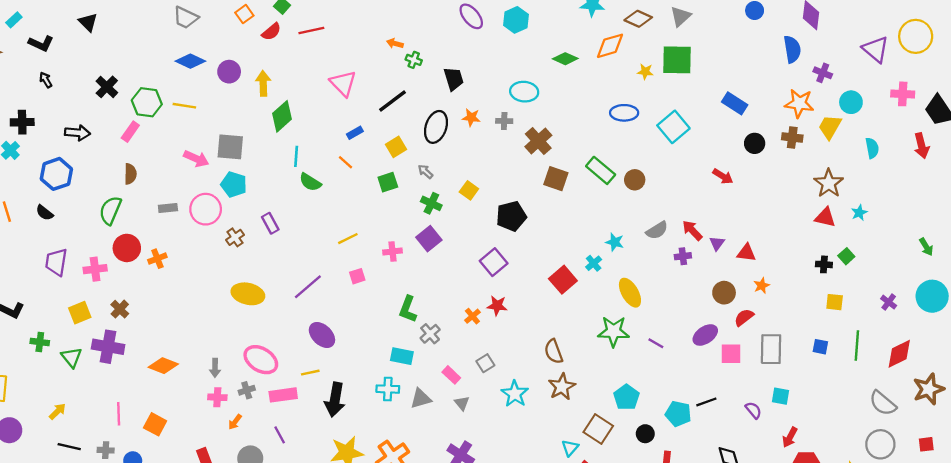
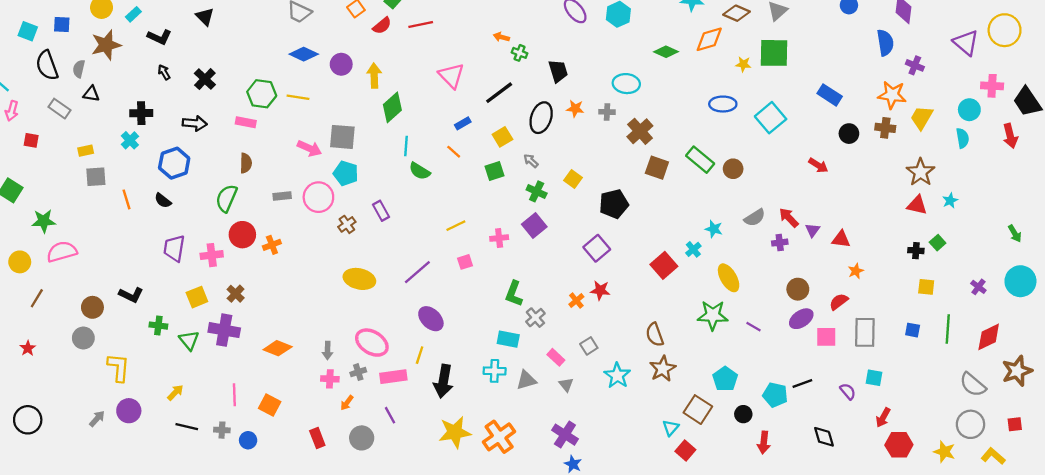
black cross: (107, 87) -> (205, 79), moved
cyan circle: (851, 102) -> (969, 110), moved
pink rectangle: (130, 132) -> (246, 122), turned 66
brown circle: (724, 293) -> (798, 289), moved
yellow line: (310, 373) -> (420, 355), turned -60

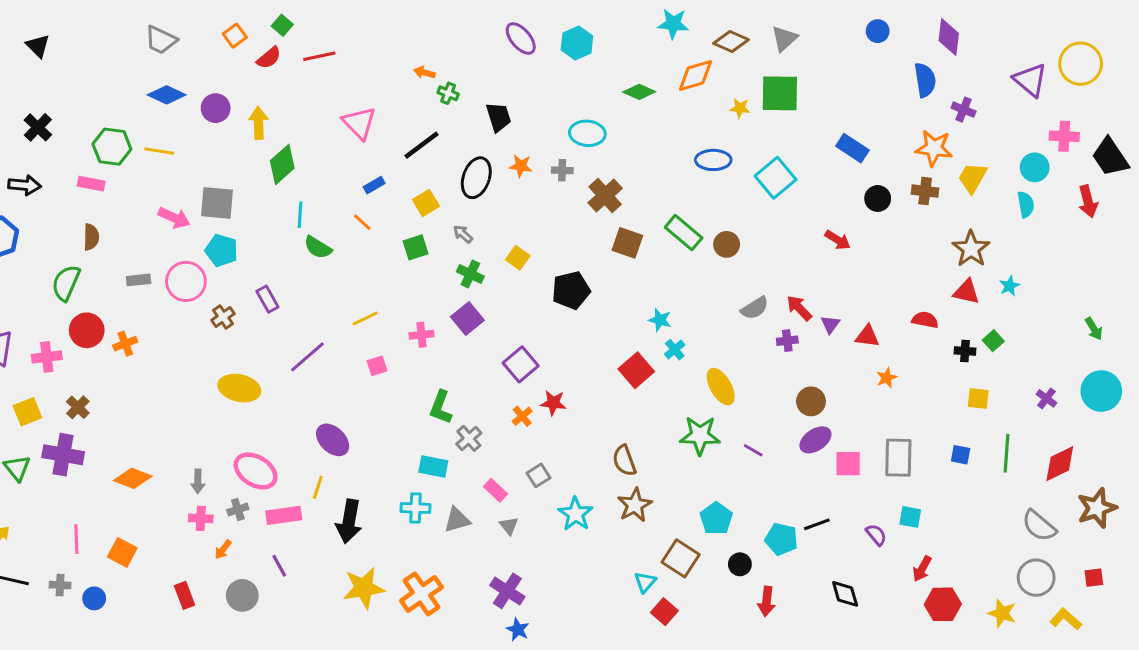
cyan star: (714, 229) -> (660, 320), moved
purple square: (597, 248) -> (521, 364), moved
purple line: (417, 272) -> (307, 357), moved
red semicircle: (839, 302) -> (925, 320), moved, turned 48

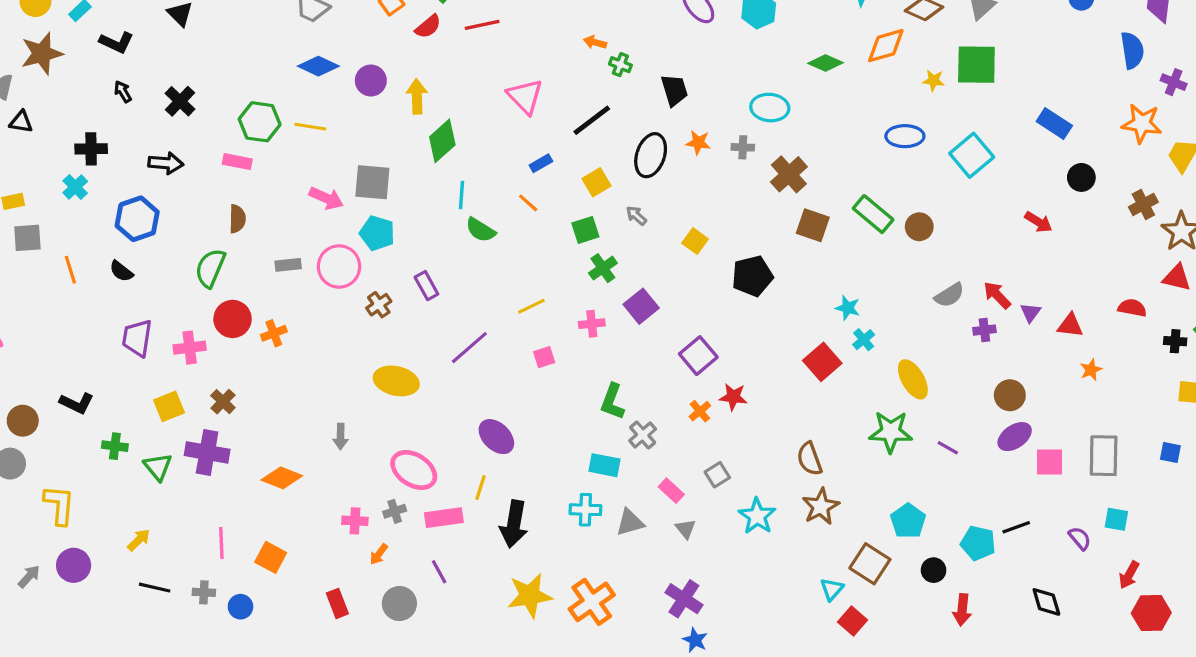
brown cross: (925, 191) -> (1143, 204), moved, turned -35
green cross: (470, 274) -> (603, 268), moved, turned 30
gray arrow: (198, 481) -> (341, 437), moved

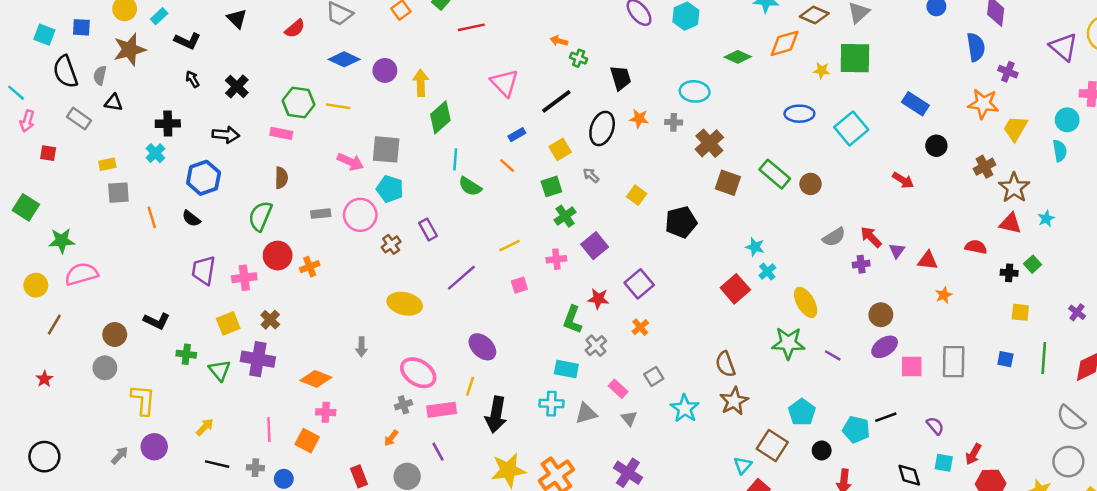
red semicircle: (428, 26) -> (295, 29), moved
red star: (733, 397) -> (598, 299), moved
cyan square: (1116, 519) -> (944, 463), moved
pink cross: (355, 521) -> (326, 412), moved

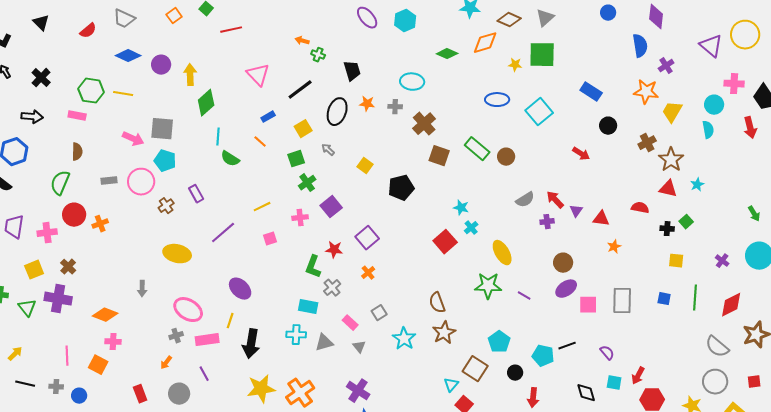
purple cross: (1008, 72) -> (666, 66), turned 35

